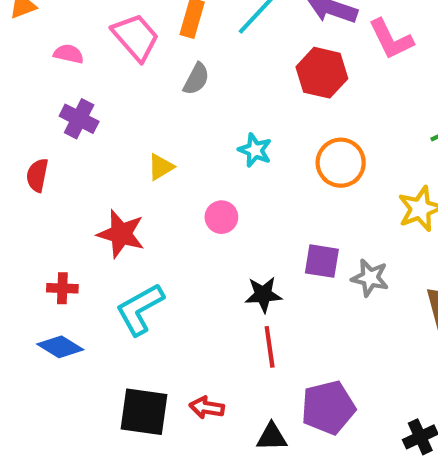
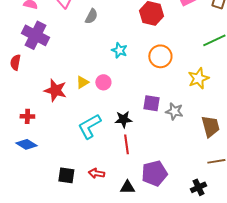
purple cross: (79, 119) -> (35, 35), size x1.5
yellow triangle: (161, 167) -> (82, 82), moved
cyan L-shape: (140, 309) -> (89, 126), moved
black square: (144, 412) -> (66, 175), size x0.7

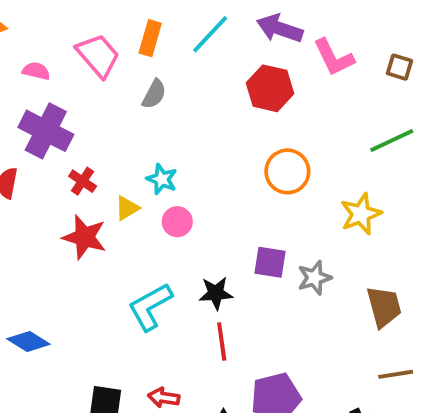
cyan star: (119, 50) -> (162, 179), moved
yellow triangle: (82, 82) -> (127, 208), moved
gray star: (174, 111) -> (314, 278), turned -30
red cross: (27, 116) -> (83, 181), moved, turned 32

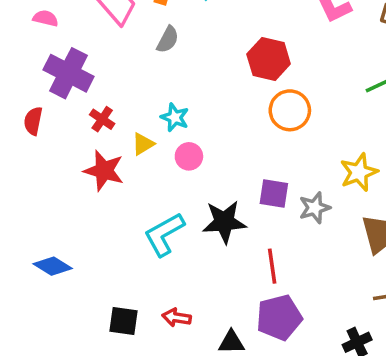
pink semicircle: (36, 71) -> (46, 18), moved
red hexagon: (270, 88) -> (269, 59), moved
yellow star: (361, 214) -> (359, 172), moved
black star: (216, 293) -> (224, 222), size x1.4
red line: (222, 342) -> (272, 266), moved

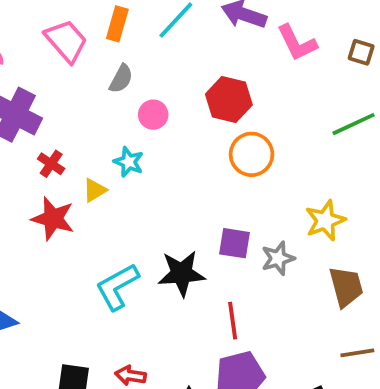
pink circle: (189, 156) -> (153, 115), moved

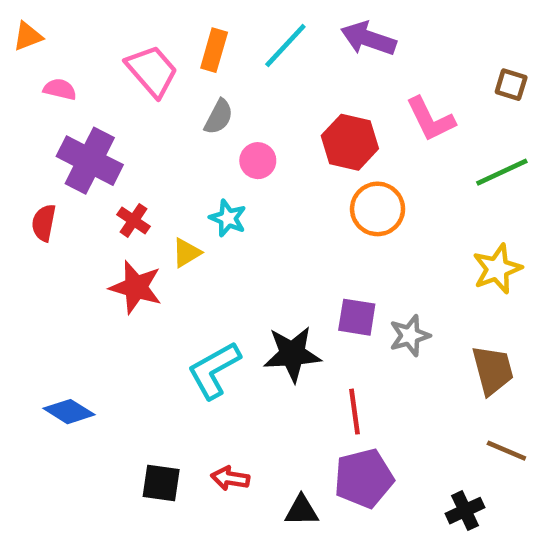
pink L-shape: (297, 43) -> (430, 119), moved
yellow star: (325, 220) -> (497, 269), moved
brown line: (357, 353) -> (506, 451), turned 32

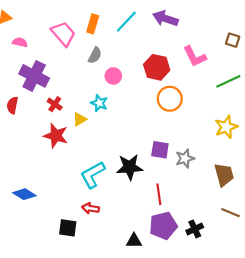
red arrow: (230, 478) -> (91, 208), moved
black cross: (465, 511) -> (195, 229), moved

